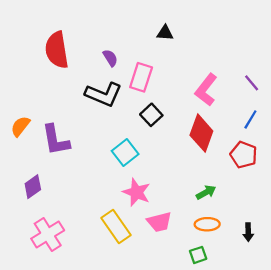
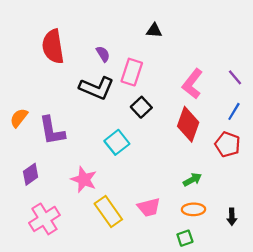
pink star: (137, 192) -> (84, 180), moved

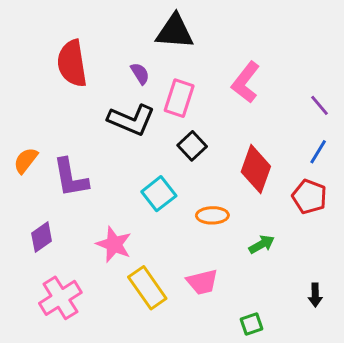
black triangle: (154, 31) -> (175, 32), moved, size x1.8
pink L-shape: (192, 84) -> (246, 82), moved
orange ellipse: (193, 209) -> (212, 215), moved

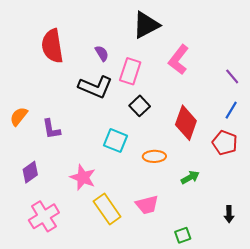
black triangle: (175, 32) -> (146, 25), moved, turned -32
purple L-shape: (71, 178) -> (51, 129), size x0.7
cyan square: (159, 194) -> (115, 141), turned -30

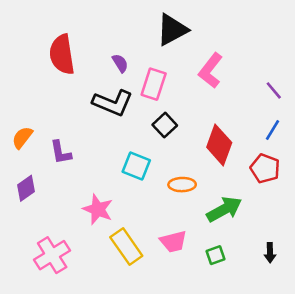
purple diamond: (30, 172) -> (26, 188), moved
green arrow: (190, 177) -> (224, 209), size x1.6
green square: (183, 235) -> (216, 255), moved

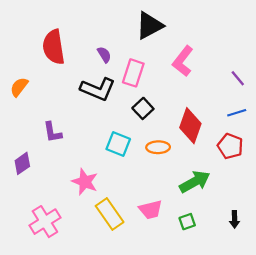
blue line: (272, 130) -> (237, 113), turned 42
orange semicircle: (22, 137) -> (19, 87), moved
orange ellipse: (182, 185) -> (158, 147), moved

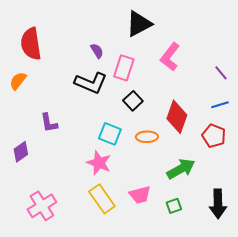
red semicircle: (54, 47) -> (31, 44), moved
pink star: (85, 182) -> (99, 163), moved
black arrow: (235, 219) -> (218, 204), size x1.8

